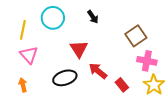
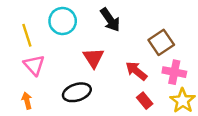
black arrow: (93, 17) -> (110, 20), size x1.5
yellow line: (23, 30) -> (27, 35), turned -30
red arrow: (98, 71) -> (136, 71), moved

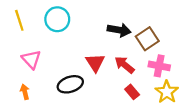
black arrow: (110, 20) -> (119, 30), moved, turned -45
yellow line: (27, 35) -> (19, 20), moved
red triangle: (93, 58) -> (95, 63), moved

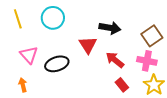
brown square: (147, 39) -> (152, 36), moved
red triangle: (95, 63) -> (88, 45), moved
black ellipse: (70, 84) -> (57, 64), moved

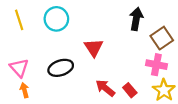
black arrow: (110, 28) -> (136, 19), moved, turned -90
pink triangle: (29, 55) -> (19, 68), moved
red arrow: (115, 60) -> (105, 88), moved

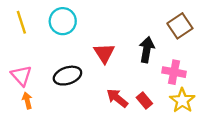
black arrow: (136, 19) -> (147, 50), moved
brown square: (162, 38) -> (180, 26), moved

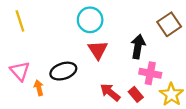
cyan circle: (63, 21) -> (90, 20), moved
pink cross: (174, 72) -> (150, 73), moved
orange arrow: (27, 100) -> (39, 88), moved

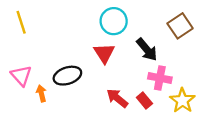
cyan circle: (90, 20) -> (114, 21), moved
black arrow: (138, 47) -> (147, 50), turned 130

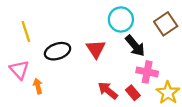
cyan circle: (114, 21) -> (121, 19), moved
yellow line: (21, 22) -> (26, 32), moved
black ellipse: (67, 76) -> (58, 51), moved

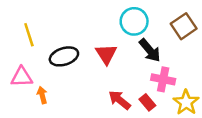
pink triangle: (19, 70) -> (22, 77), turned -50

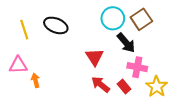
brown square: (184, 26) -> (141, 19), moved
red triangle: (106, 54) -> (95, 57), moved
black ellipse: (64, 56) -> (56, 25), moved, turned 40

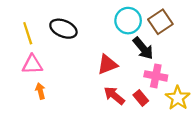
red triangle: (95, 57) -> (107, 64), turned 42
pink triangle: (18, 65) -> (32, 64), moved

